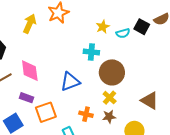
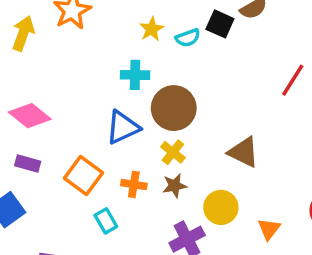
pink diamond: (30, 71) -> (30, 116), turned -40
blue triangle: (70, 82) -> (123, 127), moved
orange square: (46, 112) -> (83, 175), moved, turned -30

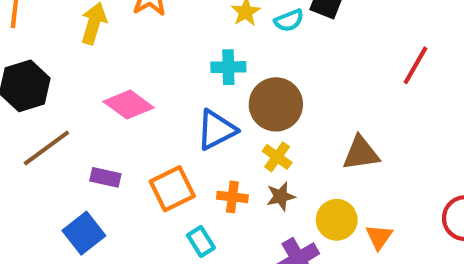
pink diamond: (30, 116) -> (129, 105), moved
brown triangle: (244, 152) -> (361, 153), turned -32
orange square: (83, 175) -> (172, 189), turned 30
orange triangle: (269, 229) -> (379, 237), moved

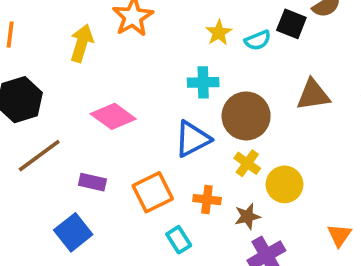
brown triangle: (361, 153) -> (313, 95), moved
brown star: (281, 196) -> (247, 216), moved
yellow circle: (337, 220) -> (284, 184), moved

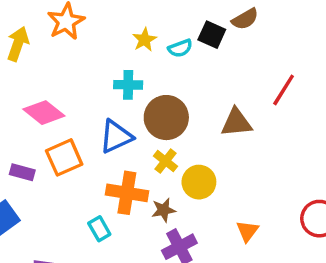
brown triangle: (313, 95) -> (236, 123), moved
orange square: (153, 192) -> (64, 157), moved
orange cross: (207, 200) -> (127, 193), size x1.6

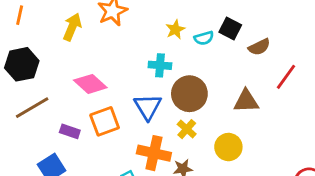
brown semicircle: (245, 19) -> (259, 47), moved
blue triangle: (116, 137) -> (148, 107), turned -40
yellow circle: (199, 182) -> (228, 147), moved

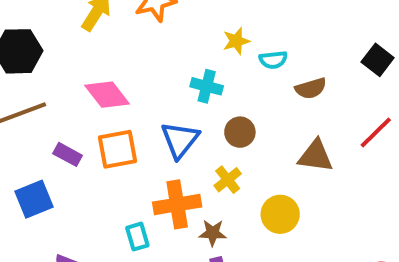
black square: (230, 28) -> (378, 60), moved
brown semicircle: (259, 47) -> (311, 88), moved
brown circle: (189, 94) -> (240, 132), size x0.6
orange cross: (154, 153) -> (177, 204), turned -32

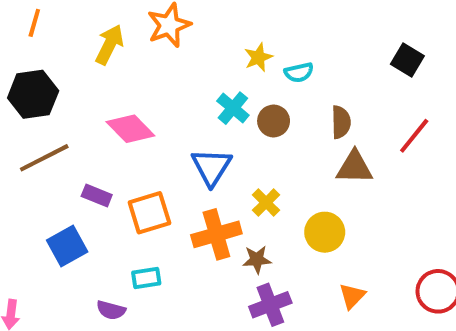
cyan cross: (207, 86) -> (233, 108), turned 32
brown semicircle: (311, 88) -> (341, 122), moved, turned -68
brown circle: (240, 132) -> (274, 121), moved
orange square: (117, 149) -> (149, 213), moved
cyan rectangle: (137, 237) -> (146, 278), moved, turned -76

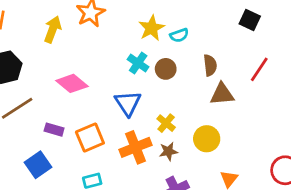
yellow star: (258, 57) -> (151, 28), size x1.4
brown star: (257, 260) -> (168, 151), moved

